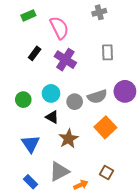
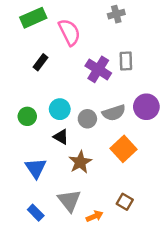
green rectangle: (28, 15) -> (33, 18), size x1.5
purple cross: (65, 60) -> (98, 69), moved
gray triangle: (59, 171) -> (69, 201), turned -40

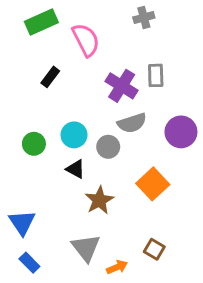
gray semicircle: (114, 113) -> (132, 123), moved
blue triangle: (36, 168) -> (22, 223), moved
blue rectangle: (36, 213) -> (29, 263), moved

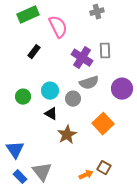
gray triangle: (86, 248) -> (42, 172), moved
orange arrow: (117, 267) -> (86, 175), moved

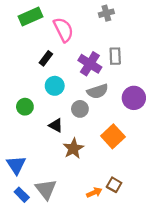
black rectangle: (34, 52) -> (46, 58), moved
cyan circle: (50, 91) -> (55, 86), moved

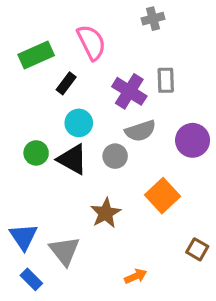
green rectangle: (30, 17) -> (36, 55), moved
black triangle: (56, 125) -> (72, 159), moved, size x1.5
brown square: (114, 185) -> (197, 249), moved
gray triangle: (46, 189) -> (65, 251), moved

